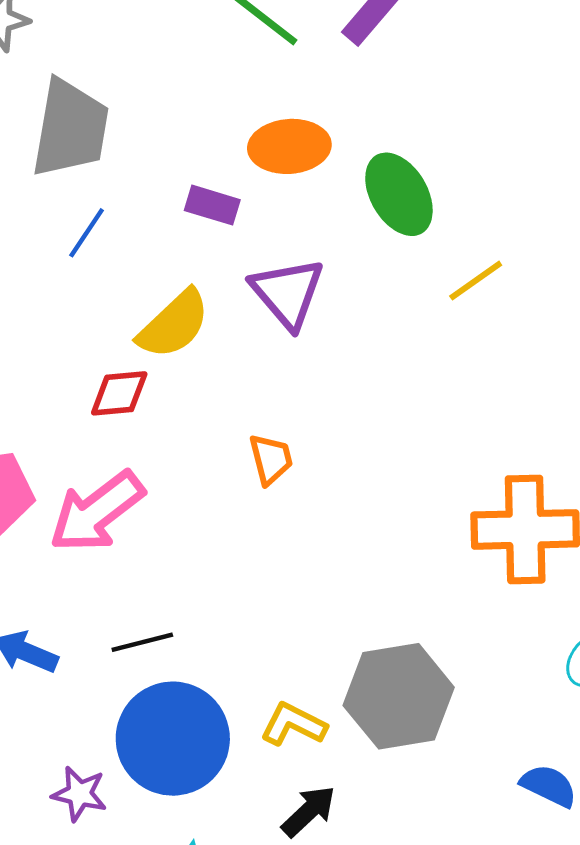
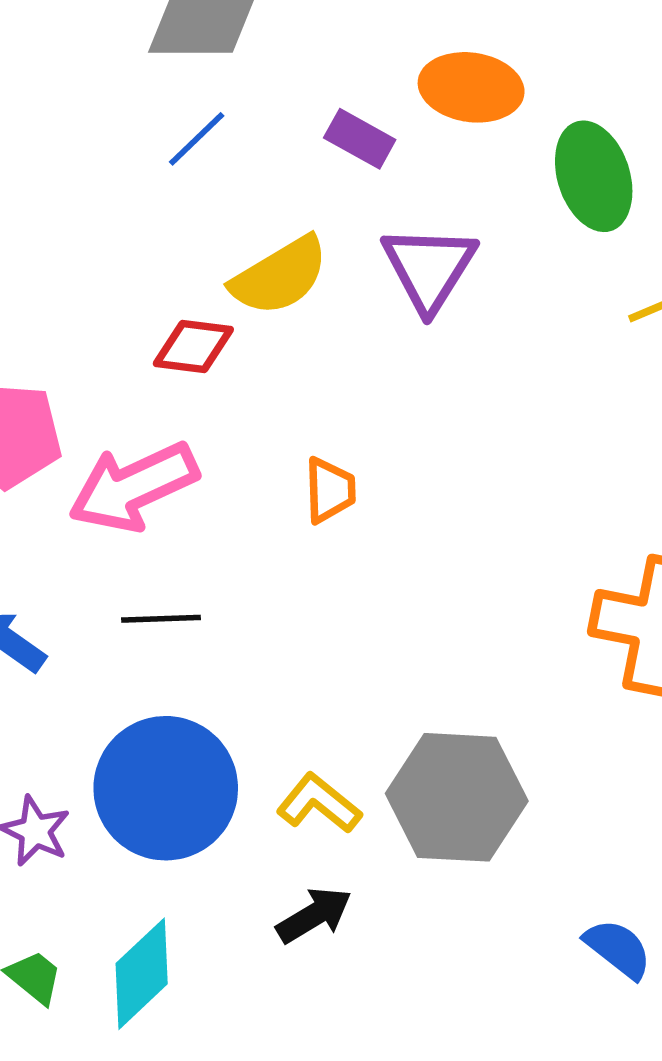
orange trapezoid: (271, 459) -> (330, 490), moved
black line: (142, 642) -> (161, 619), moved

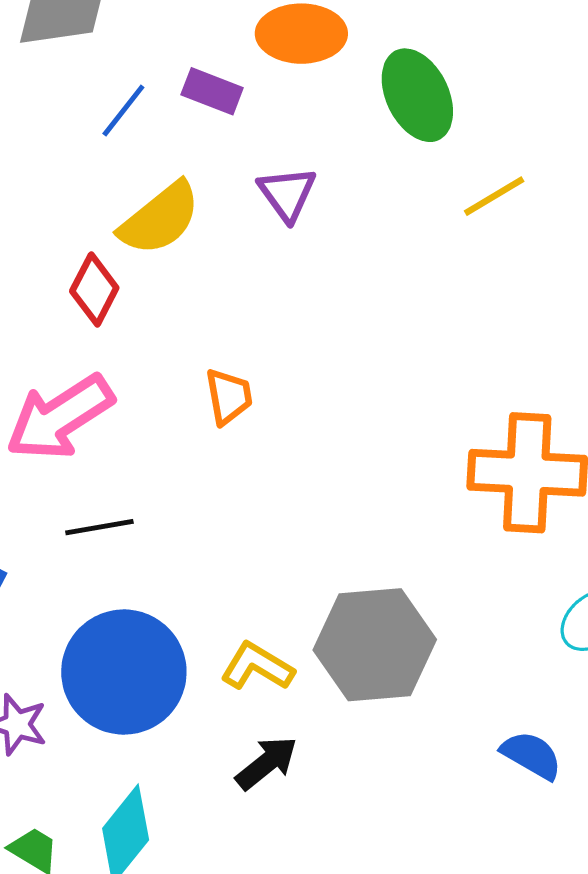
blue line: (197, 139) -> (123, 110), moved
purple triangle: (429, 268) -> (287, 194), size x0.7
red diamond: (193, 347) -> (94, 290), turned -62

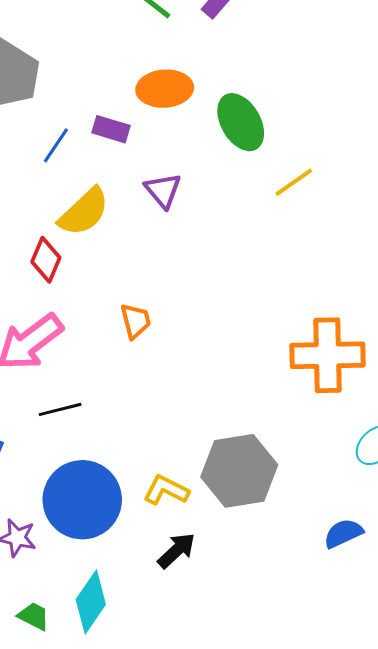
blue semicircle: (531, 755) -> (343, 533), turned -51

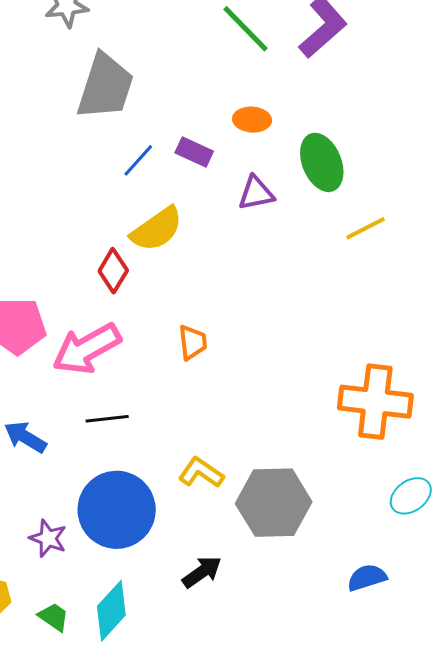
orange ellipse: (165, 89) -> (252, 120), size x0.7
purple triangle: (163, 190) -> (256, 193), moved, turned 51
yellow L-shape: (166, 490) -> (201, 473), moved

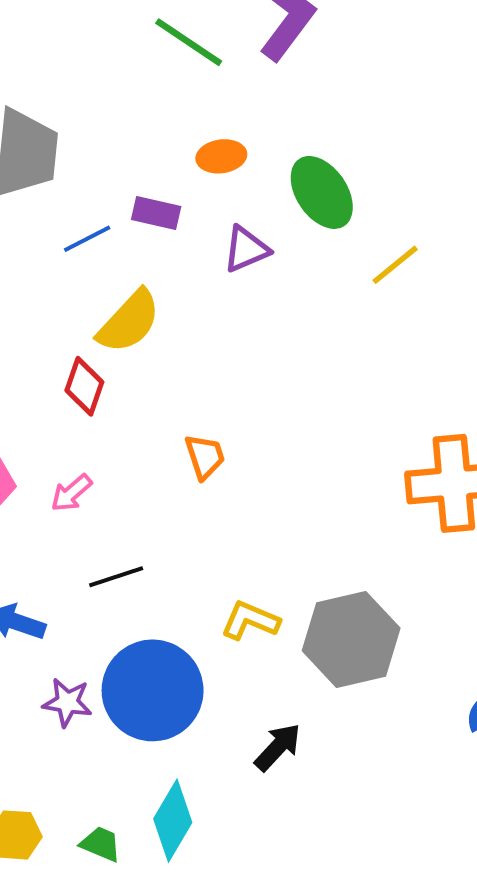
blue line: (138, 160) -> (87, 239), turned 33
pink arrow: (87, 349) -> (71, 493), size x0.5
purple star: (48, 538) -> (67, 702), moved

